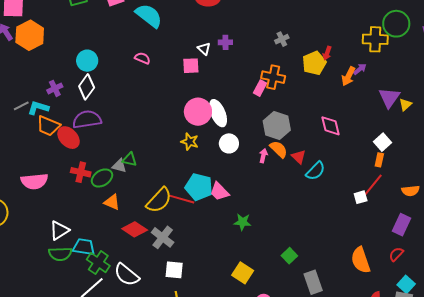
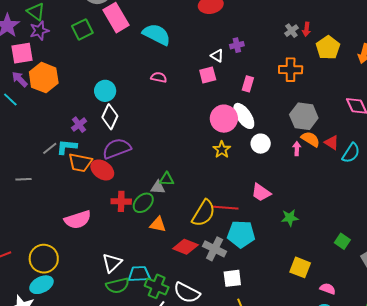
red arrow: (327, 53) -> (306, 29), moved
pink rectangle: (260, 88) -> (248, 84), moved
yellow star: (190, 142) -> (222, 150), turned 30
cyan pentagon: (199, 187) -> (241, 234), moved

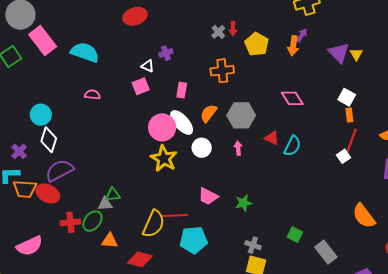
orange semicircle: (311, 139) -> (208, 113), moved, turned -78
yellow star: (222, 150) -> (164, 159), size x1.5
green star: (290, 218) -> (243, 203), moved
gray cross: (215, 249) -> (253, 245), moved, size x0.7

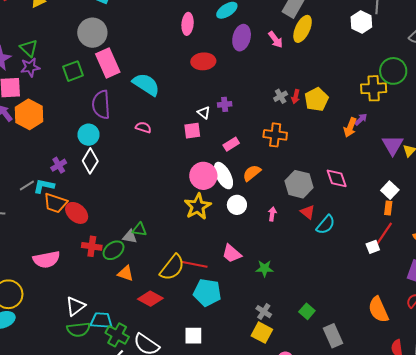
yellow pentagon: (257, 44) -> (316, 99), moved
pink rectangle: (182, 90) -> (231, 144), turned 35
gray hexagon: (241, 115) -> (299, 184), moved
purple semicircle: (59, 170) -> (101, 105), moved, turned -80

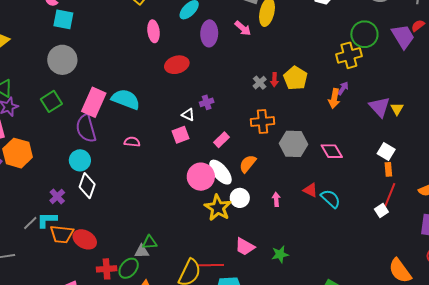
pink rectangle: (108, 63) -> (94, 102), moved, turned 60
gray hexagon: (299, 184) -> (293, 144), moved
yellow star: (198, 206) -> (218, 208), moved
cyan semicircle: (326, 225) -> (331, 199), turned -75

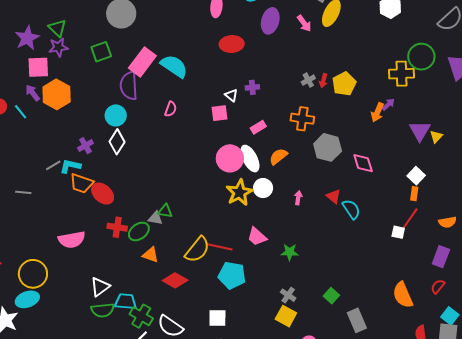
pink semicircle: (132, 142) -> (171, 109), turned 91
white square: (381, 211) -> (398, 232), turned 32

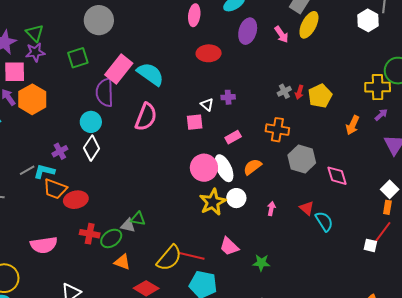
purple arrow: (388, 104) -> (381, 115), moved
pink semicircle: (171, 109) -> (146, 117), size x1.8
red ellipse: (103, 194) -> (76, 200), turned -55

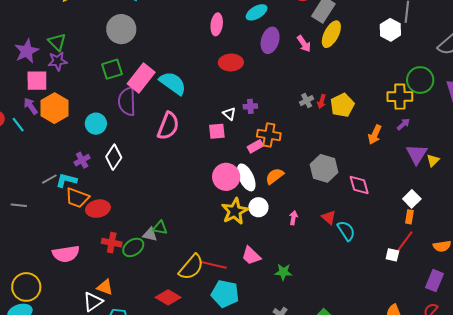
green square: (78, 58) -> (112, 69), moved
cyan circle: (91, 122) -> (96, 124), moved
orange cross: (277, 130) -> (269, 135), moved
orange triangle: (122, 262) -> (105, 287), moved

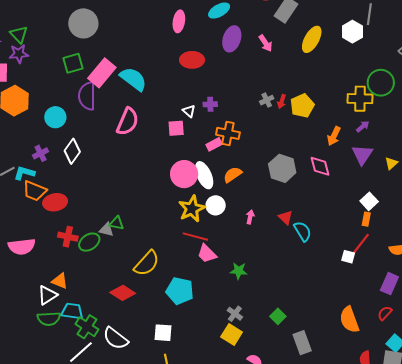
yellow ellipse: (331, 34) -> (312, 39), moved
purple triangle: (417, 154) -> (362, 155), moved
pink diamond: (359, 185) -> (320, 166), moved
red line: (214, 265) -> (195, 237), moved

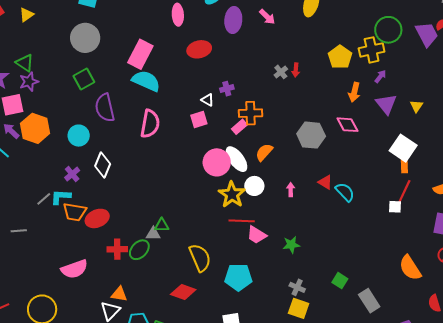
pink rectangle: (102, 73) -> (140, 54), moved
yellow pentagon: (302, 106) -> (340, 57), moved
white square: (369, 201) -> (403, 148), size x1.5
yellow semicircle: (147, 263) -> (200, 258), turned -52

